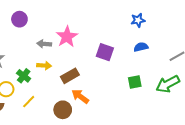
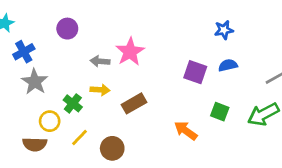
purple square: (105, 52) -> (195, 72), moved
green square: (135, 82) -> (220, 112), turned 32
orange arrow: (80, 96) -> (186, 131), moved
brown circle: (63, 110) -> (112, 148), moved

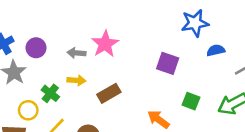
purple circle: (67, 29) -> (36, 48), moved
blue star: (224, 30) -> (195, 23), size x1.5
blue semicircle: (228, 65) -> (216, 50), moved

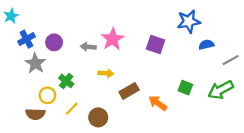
purple square: (168, 63) -> (156, 45), moved
yellow arrow: (76, 80) -> (106, 73), moved
brown rectangle: (109, 93) -> (129, 91), moved

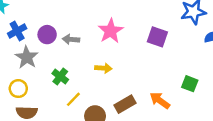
gray arrow: (88, 47) -> (71, 39), moved
brown rectangle: (129, 91) -> (125, 104), moved
yellow circle: (47, 95) -> (18, 89), moved
yellow line: (72, 109) -> (73, 99), moved

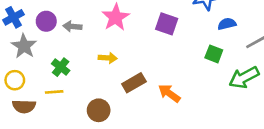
green square: (190, 84) -> (214, 54), moved
yellow line: (73, 99) -> (54, 92), moved, turned 42
brown rectangle: (125, 104) -> (134, 83), moved

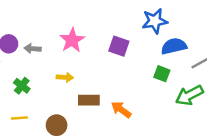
blue semicircle: (227, 24) -> (174, 46), size x1.5
brown rectangle: (134, 83) -> (89, 100), turned 30
yellow line: (54, 92) -> (19, 118), moved

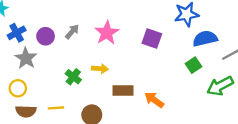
gray arrow: (33, 49) -> (72, 32), moved, turned 126
green square: (162, 74) -> (193, 65), turned 35
green cross: (22, 86) -> (73, 77), moved

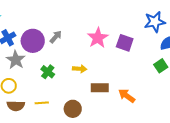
pink star: (107, 33) -> (98, 38), moved
purple circle: (46, 36) -> (33, 41), size x1.5
green cross: (73, 77) -> (48, 72), moved

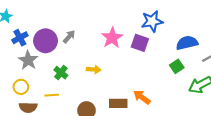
blue star: (155, 22) -> (152, 21), moved
brown rectangle: (100, 88) -> (118, 103), moved
yellow line: (42, 103) -> (52, 95), moved

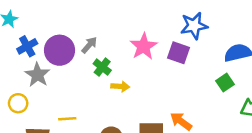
green cross: (61, 73) -> (102, 67), moved
yellow circle: (21, 87) -> (18, 103), moved

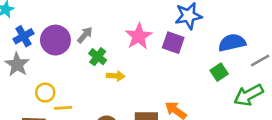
gray star: (38, 75) -> (17, 64), moved
yellow circle: (18, 103) -> (45, 93), moved

